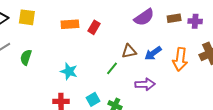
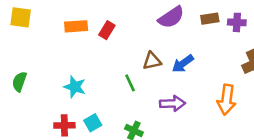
green semicircle: (26, 57) -> (19, 82), moved
orange arrow: (180, 59) -> (227, 100), moved
green line: (112, 68) -> (130, 83), turned -64
cyan square: (93, 99) -> (93, 123), moved

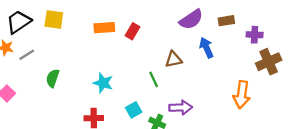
purple cross: (237, 22) -> (255, 35), moved
blue arrow: (183, 64) -> (206, 48), moved, turned 102
purple arrow: (173, 103) -> (181, 107), moved
cyan square: (93, 123) -> (134, 110), moved

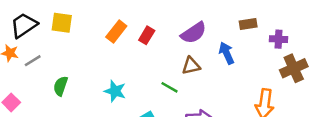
purple semicircle: (191, 19) -> (194, 33), moved
orange rectangle: (104, 28) -> (116, 32), turned -48
green line: (154, 79) -> (170, 87), turned -35

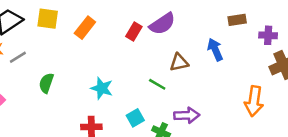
orange rectangle: (116, 32) -> (85, 28), moved
purple semicircle: (194, 33) -> (162, 24), moved

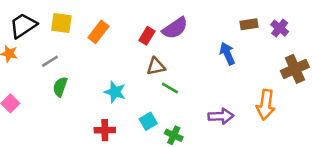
purple cross: (268, 35) -> (280, 28), moved, turned 36
gray line: (18, 57) -> (50, 61), moved
brown triangle: (179, 62) -> (156, 66), moved
purple arrow: (187, 115) -> (221, 116), moved

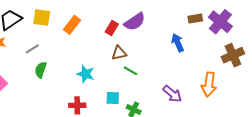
purple cross: (280, 28) -> (220, 22), size x1.6
purple arrow: (221, 116) -> (172, 94), turned 42
cyan square: (148, 121) -> (113, 98), turned 32

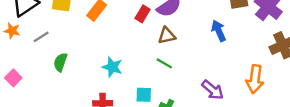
gray line: (32, 49) -> (41, 37), moved
brown triangle: (119, 53) -> (167, 36), moved

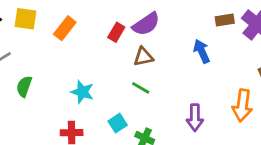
purple arrow: (213, 90) -> (195, 118), turned 50
cyan square: (144, 95) -> (118, 123), turned -35

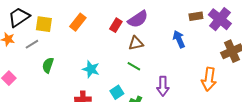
yellow square: (25, 19) -> (44, 24), moved
purple arrow: (195, 118) -> (163, 86), moved

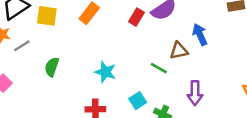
blue arrow: (179, 39) -> (200, 35), moved
brown triangle: (136, 43) -> (179, 51), moved
gray line: (32, 44) -> (22, 46), moved

